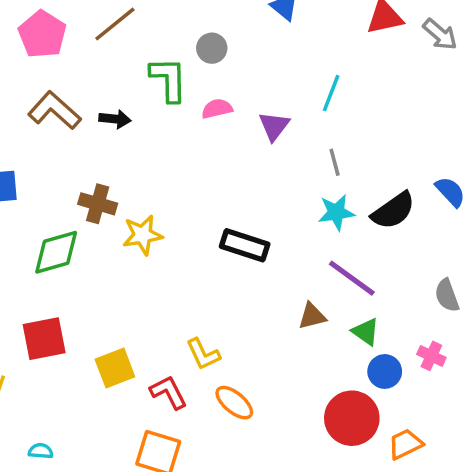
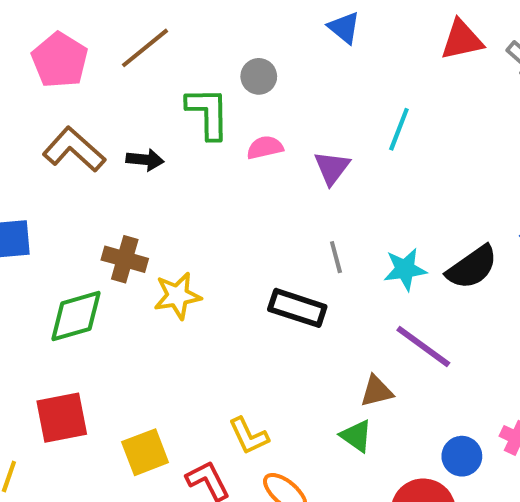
gray line: (335, 162) -> (336, 257), moved
green triangle: (366, 332) -> (356, 436), moved

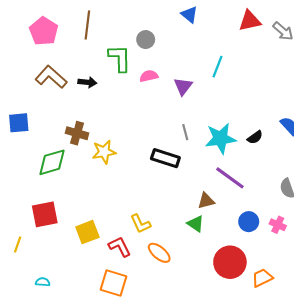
brown line: (145, 48) -> (87, 25), turned -44
black semicircle: (472, 267) -> (255, 137), size x0.6
cyan star: (405, 269) -> (221, 138), size x1.4
blue circle: (462, 456) -> (249, 222), moved

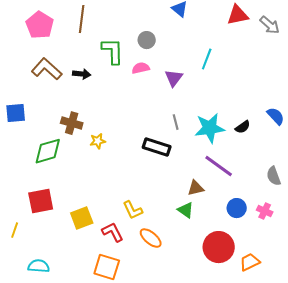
gray circle: (146, 40) -> (147, 40), moved
yellow star: (104, 152) -> (98, 141), size x0.7
cyan semicircle: (43, 282) -> (39, 266), size x1.5

